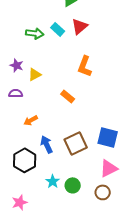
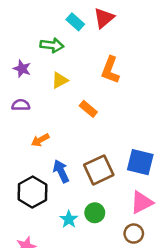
green arrow: (35, 33) -> (52, 45), moved
yellow triangle: (35, 74) -> (60, 80), moved
green circle: (73, 185) -> (95, 213), moved

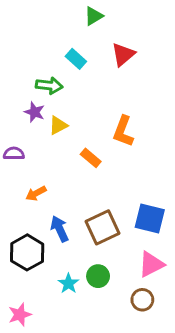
red triangle: (104, 18) -> (123, 54), moved
purple star: (22, 69) -> (34, 112), moved
orange L-shape: (110, 70) -> (123, 131), moved

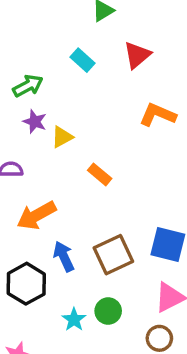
green arrow: (49, 85) -> (28, 86), moved, turned -35
orange L-shape: (123, 131) -> (158, 115), moved, turned 92
orange arrow: (36, 193) -> (36, 215), size x1.6

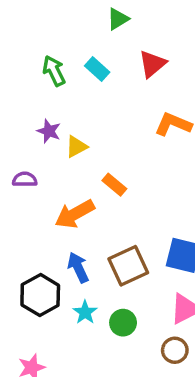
green arrow: (28, 86) -> (54, 71), moved, turned -88
orange arrow: (36, 215) -> (75, 214), moved
cyan star: (74, 320) -> (85, 312), moved

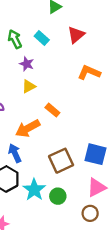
purple star: (49, 131) -> (27, 64), moved
blue arrow: (78, 267) -> (15, 153), moved
cyan star: (85, 312) -> (34, 190), size x1.5

